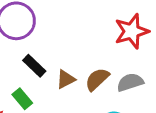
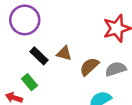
brown triangle: (66, 79) -> (64, 53), moved, turned 42

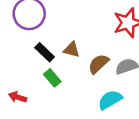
green rectangle: (30, 82) -> (52, 78), moved

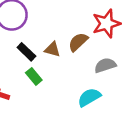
brown semicircle: (98, 64) -> (78, 42), moved

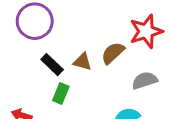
green rectangle: (34, 76) -> (61, 94), turned 63

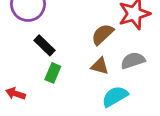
brown triangle: (82, 62) -> (100, 66), moved

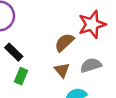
brown triangle: (100, 66) -> (62, 70), turned 35

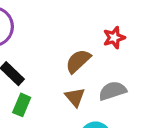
red star: (92, 24) -> (114, 38), size x0.6

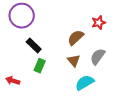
gray semicircle: (113, 91) -> (98, 57), turned -36

